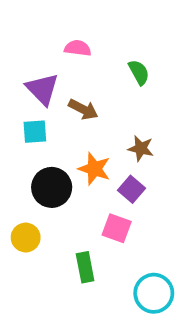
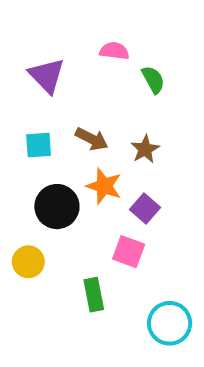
pink semicircle: (78, 48) -> (114, 51), moved
purple triangle: (42, 89) -> (47, 75), moved
brown arrow: (83, 109) -> (92, 139), moved
brown star: (141, 148) -> (145, 149), moved, turned 30

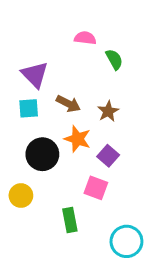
purple triangle: (47, 75) -> (35, 75), moved

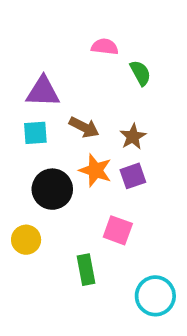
purple triangle: (35, 75) -> (43, 92), turned -44
purple square: (108, 156) -> (133, 176), moved, turned 30

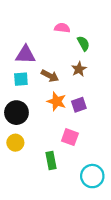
brown star: (133, 137) -> (79, 69), moved
black circle: (52, 189) -> (16, 113), moved

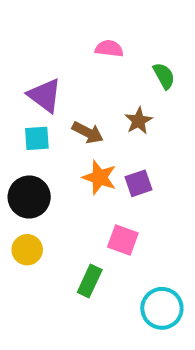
green semicircle: (83, 43) -> (164, 76), moved
purple triangle: (25, 55) -> (45, 95), turned 35
green rectangle: (51, 160) -> (90, 281), turned 36

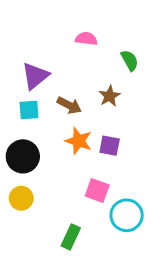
purple triangle: (45, 95) -> (35, 76), turned 44
purple square: (139, 183) -> (110, 146), turned 30
green rectangle: (90, 281) -> (71, 237), moved
cyan circle: (162, 308) -> (127, 215), moved

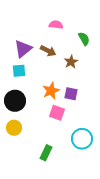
brown arrow: (69, 105) -> (48, 51), moved
orange star: (79, 141) -> (51, 91), turned 30
pink square: (97, 190) -> (57, 113), moved

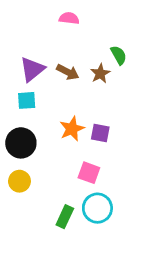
pink semicircle: (56, 25) -> (69, 18), moved
brown star: (71, 62) -> (100, 74), moved
pink square: (57, 113) -> (89, 173), moved
cyan circle: (82, 139) -> (97, 208), moved

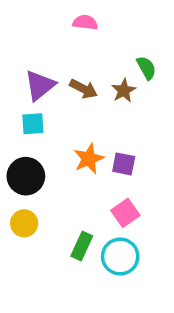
pink square: (89, 173) -> (125, 213), moved, turned 35
green rectangle: (65, 217) -> (82, 246), moved

